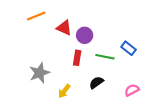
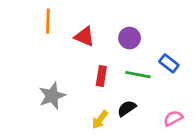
orange line: (36, 16) -> (48, 21), turned -66
purple circle: (85, 35) -> (130, 38), moved
yellow arrow: (64, 91) -> (100, 120), moved

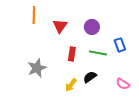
red triangle: (84, 37) -> (60, 26), turned 42
blue rectangle: (169, 63) -> (120, 45), turned 32
pink semicircle: (173, 118) -> (123, 84), turned -120

